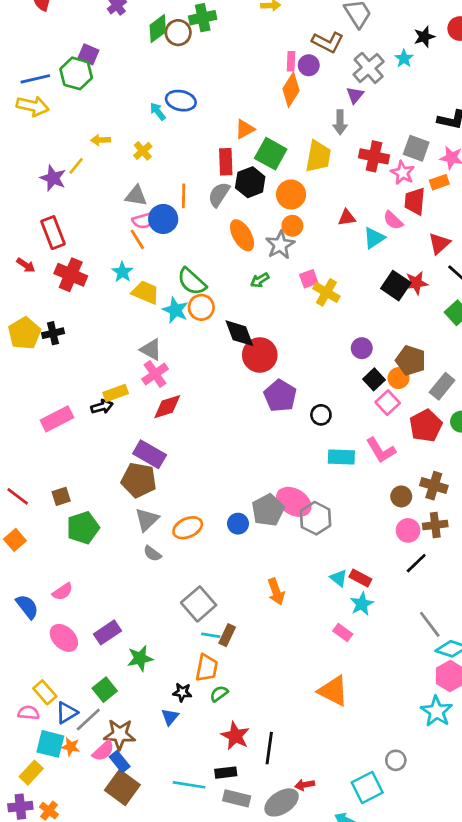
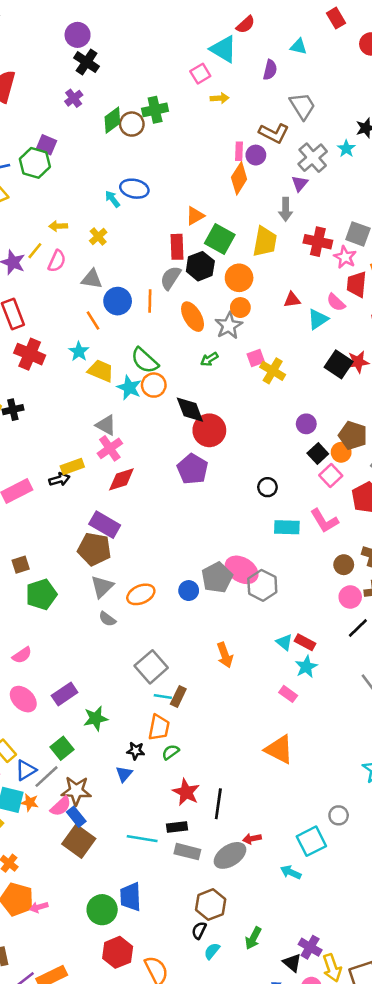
orange line: (184, 196) -> (150, 301), moved
pink semicircle: (144, 220) -> (57, 261), moved, turned -50
purple pentagon: (280, 396) -> (193, 469), moved

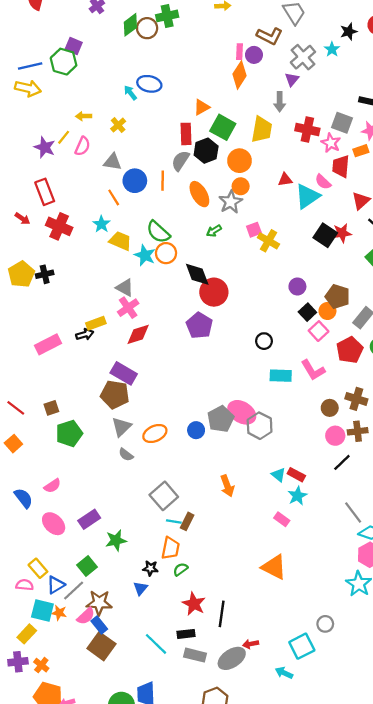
cyan triangle: (318, 319) -> (307, 196), size x1.4
cyan line: (142, 839) -> (156, 644), turned 35

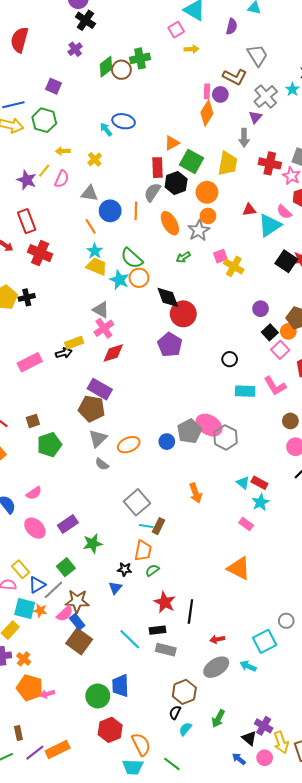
green hexagon: (64, 62) -> (44, 120), moved
cyan star: (101, 224) -> (95, 251), moved
gray ellipse: (232, 658) -> (216, 667), moved

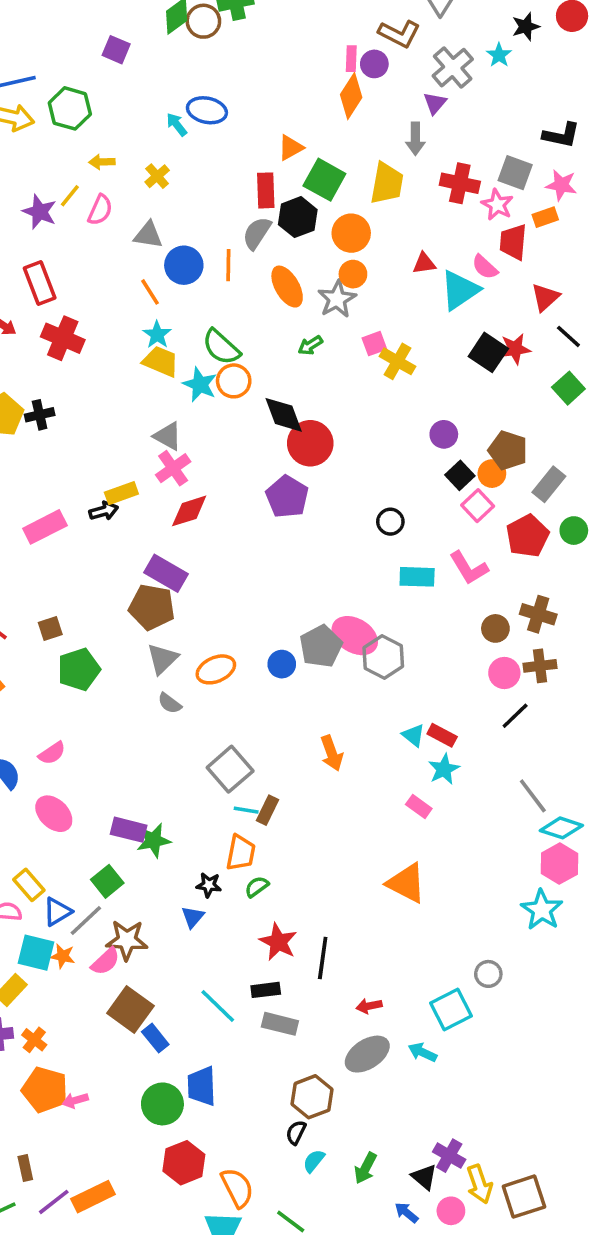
purple square: (53, 86) -> (116, 50), moved
purple rectangle: (68, 524) -> (129, 830), moved, turned 48
blue rectangle: (77, 622) -> (155, 1038), moved
green arrow: (218, 719) -> (365, 1168), moved

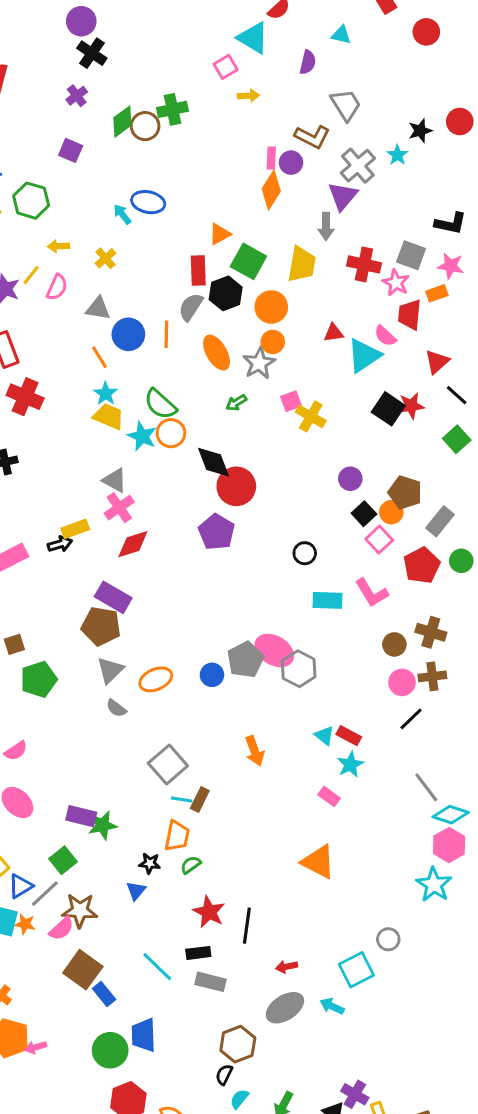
purple triangle: (435, 103) -> (343, 196), size x1.5

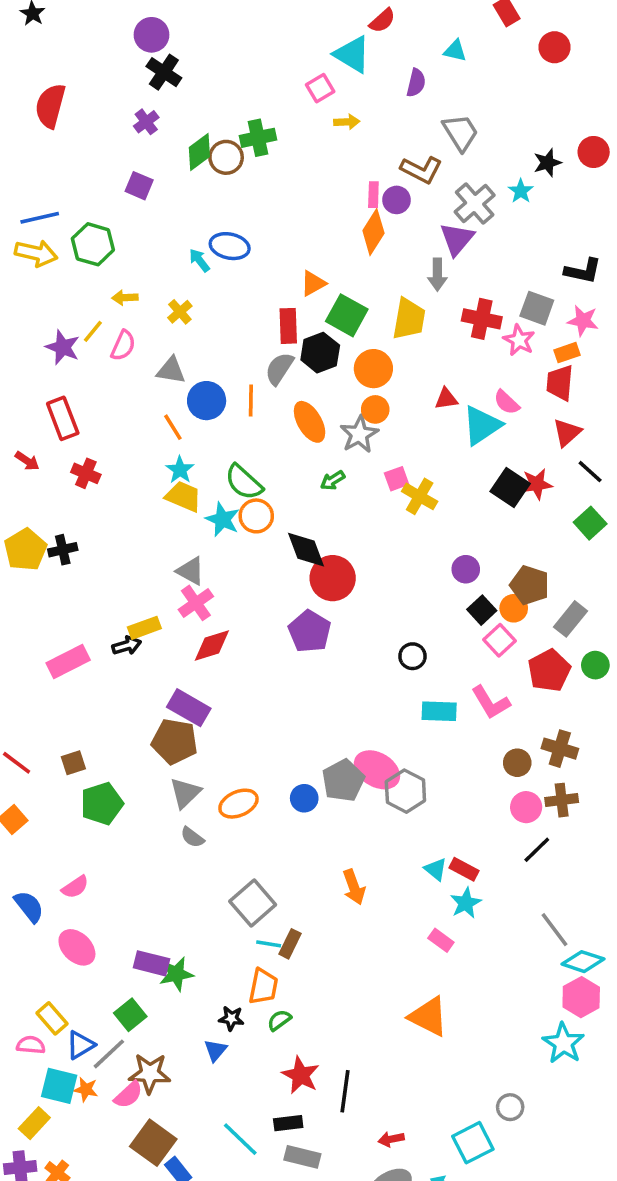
red trapezoid: (410, 315) -> (560, 383), moved
red cross: (25, 397) -> (86, 473), size x0.7

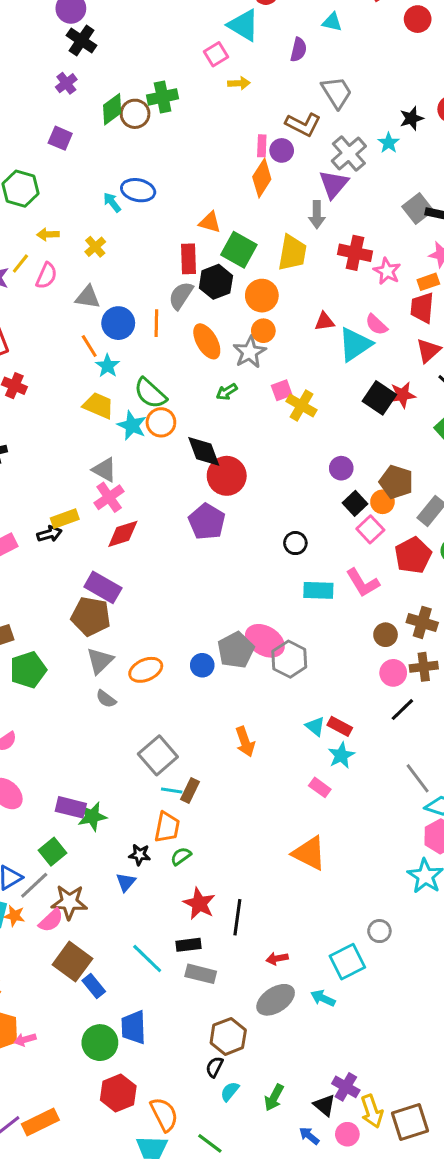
orange triangle: (313, 283) -> (210, 222), turned 45
gray square: (537, 308) -> (418, 208), moved, turned 32
cyan star: (180, 470) -> (108, 366), moved

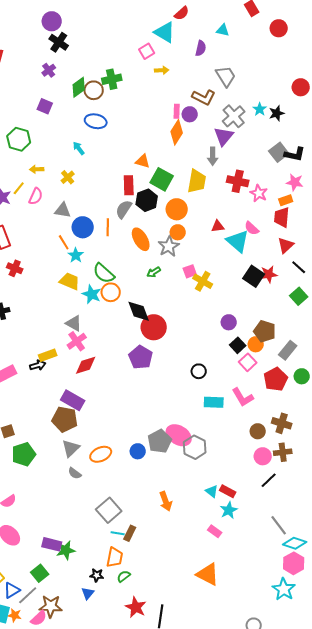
black star: (412, 118) -> (277, 113), moved
blue ellipse: (138, 190) -> (96, 121), moved
cyan triangle: (355, 344) -> (238, 241), turned -45

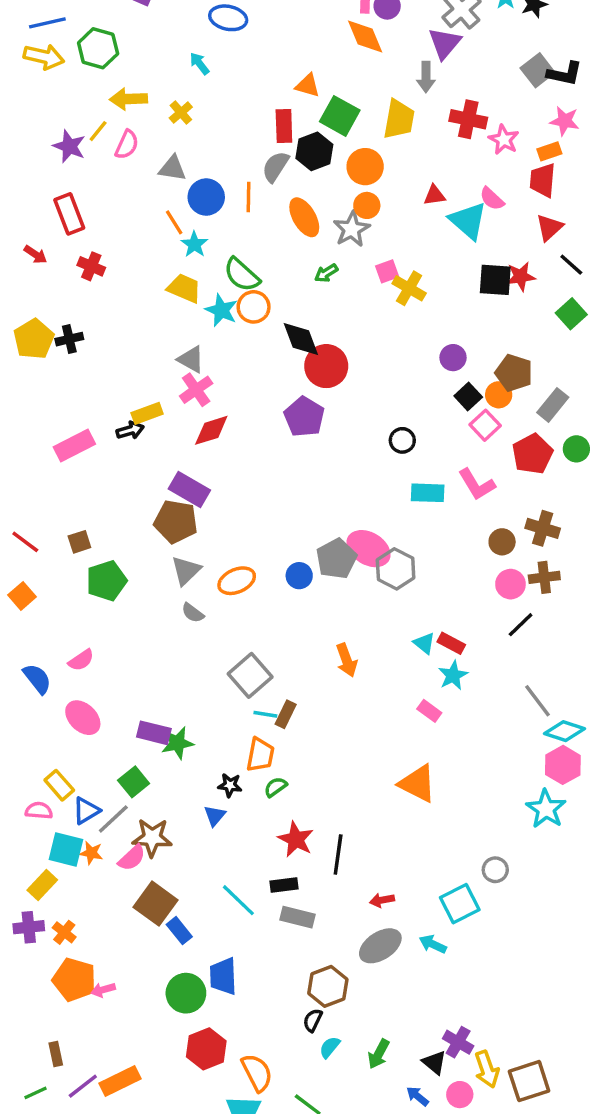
orange diamond: (177, 132) -> (365, 36), turned -55
yellow arrow: (37, 169) -> (128, 99), size x1.5
black square: (254, 276) -> (495, 280), turned -30

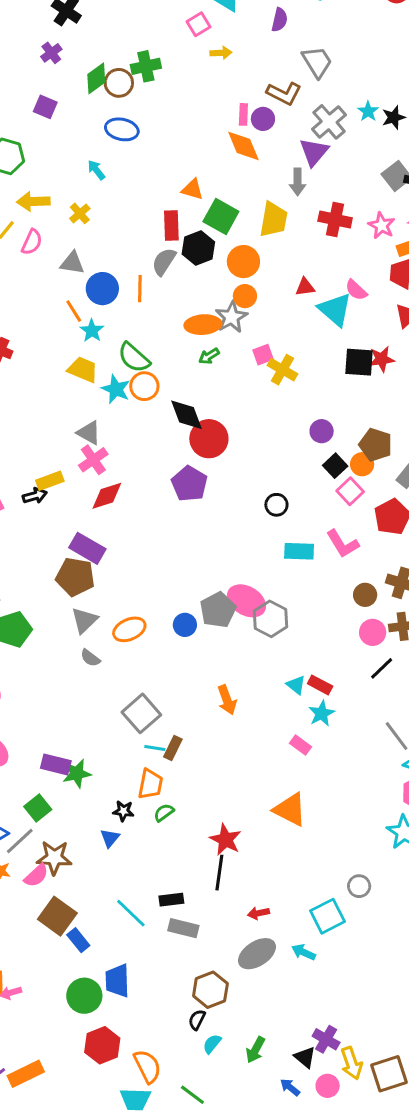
pink star: (504, 140) -> (382, 225), moved
orange ellipse: (304, 217) -> (203, 325), moved, turned -64
red star: (296, 839) -> (225, 840), moved

